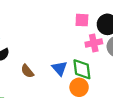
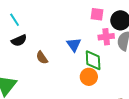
blue triangle: (60, 68) -> (74, 45), moved

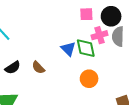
black semicircle: (19, 40) -> (13, 68), moved
green diamond: (93, 60) -> (86, 48), moved

